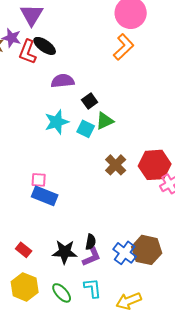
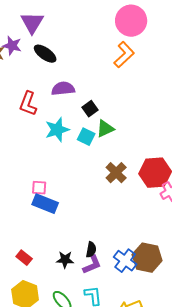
red L-shape: (28, 52) -> (28, 104), moved
black star: (65, 252) -> (65, 260), size x0.7

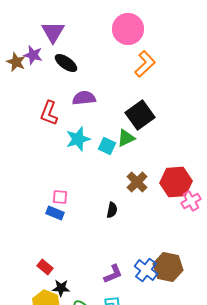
pink circle: (131, 21) -> (128, 29), moved
black square: (90, 109) -> (140, 115), moved, size x1.8
blue rectangle: (45, 204) -> (55, 213), moved, size x0.7
black semicircle: (91, 250) -> (112, 210), moved
black star: (65, 260) -> (61, 288), moved

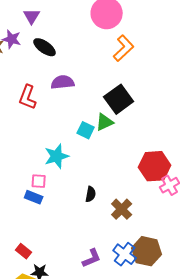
purple triangle: (53, 32) -> (32, 16), size x0.7
cyan star: (78, 139) -> (57, 156), moved
brown cross: (137, 182) -> (122, 209), moved

